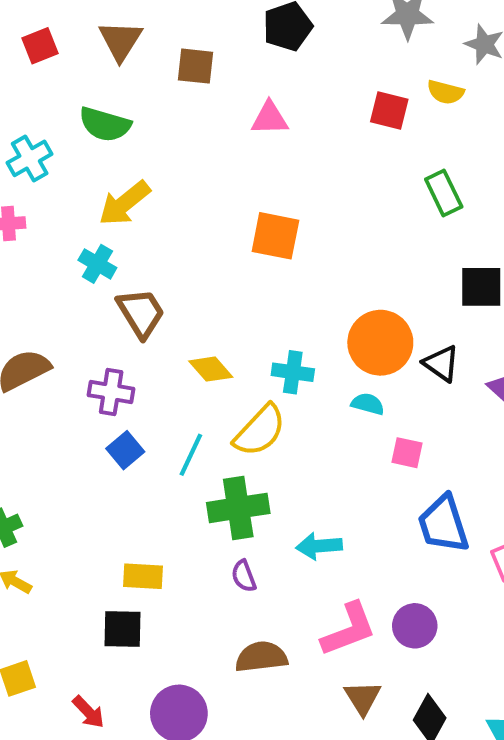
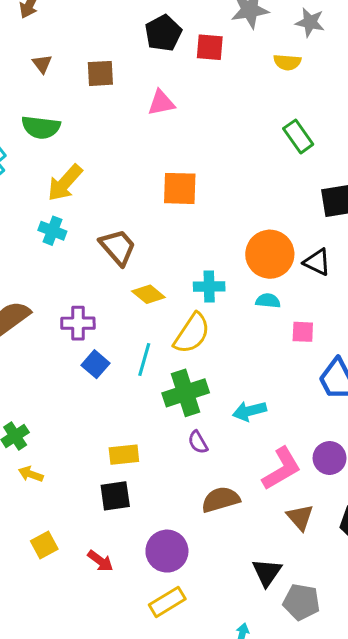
brown triangle: (120, 41) -> (42, 64), size x0.6
red square: (389, 111) -> (210, 47), moved
brown trapezoid: (141, 313) -> (118, 247), moved

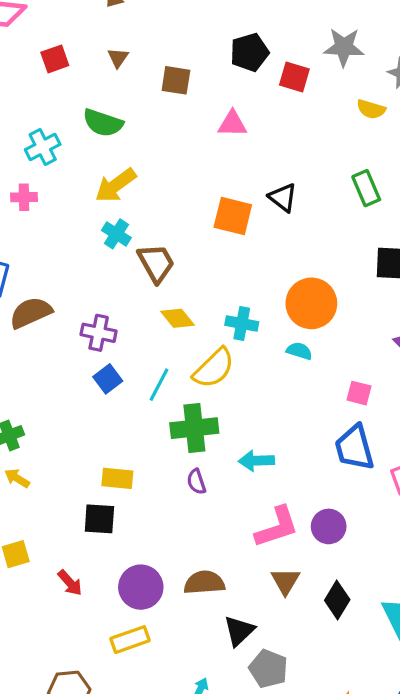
cyan cross: (52, 231) -> (116, 234), moved
black triangle: (317, 262) -> (283, 197), moved
pink square: (303, 332) -> (359, 393), moved
brown semicircle: (221, 500) -> (204, 583), moved

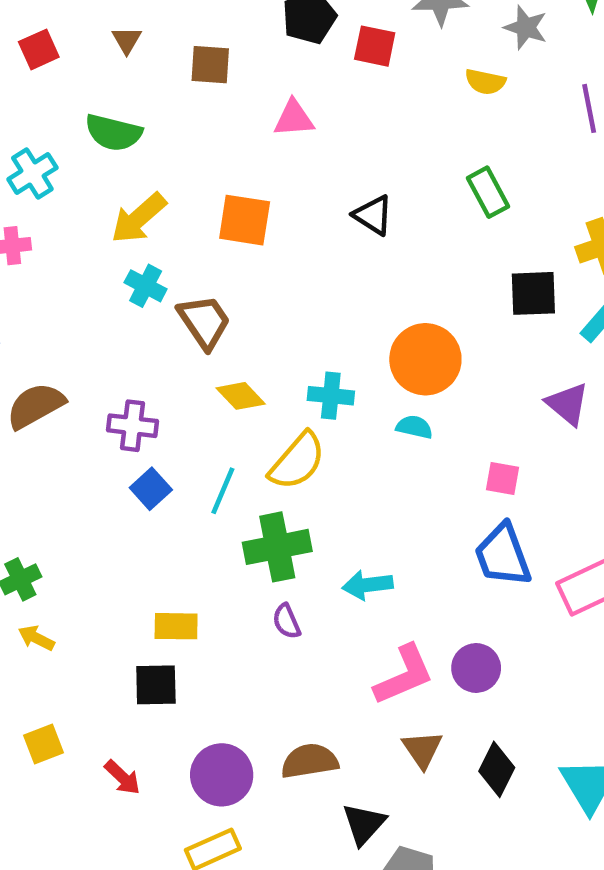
orange square: (233, 216) -> (245, 220), moved

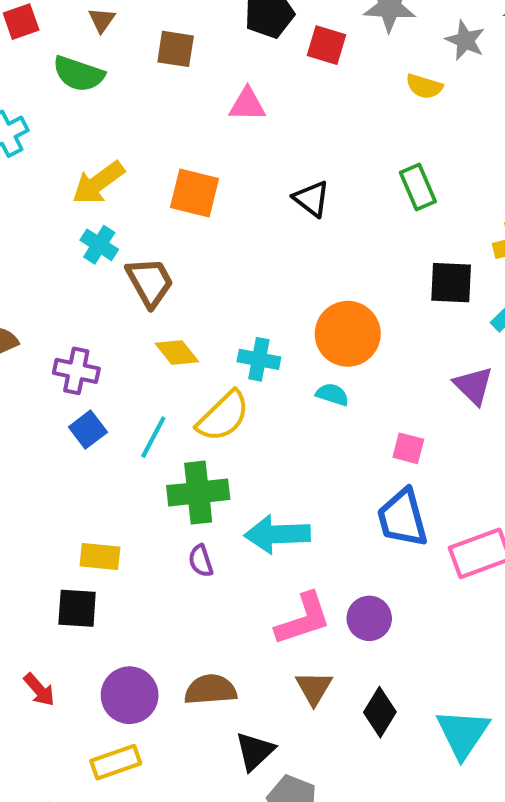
green semicircle: (113, 133) -> (79, 74), moved
cyan arrow: (368, 585) -> (277, 534), size x1.4

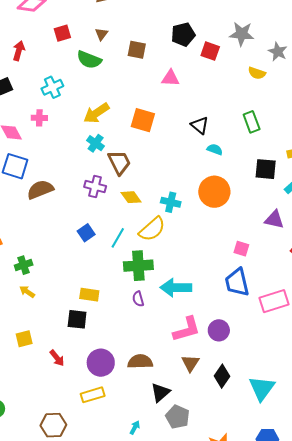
purple cross: (76, 371) -> (95, 186), moved
purple triangle: (473, 386) -> (274, 220), turned -35
cyan semicircle: (332, 394) -> (215, 149), moved

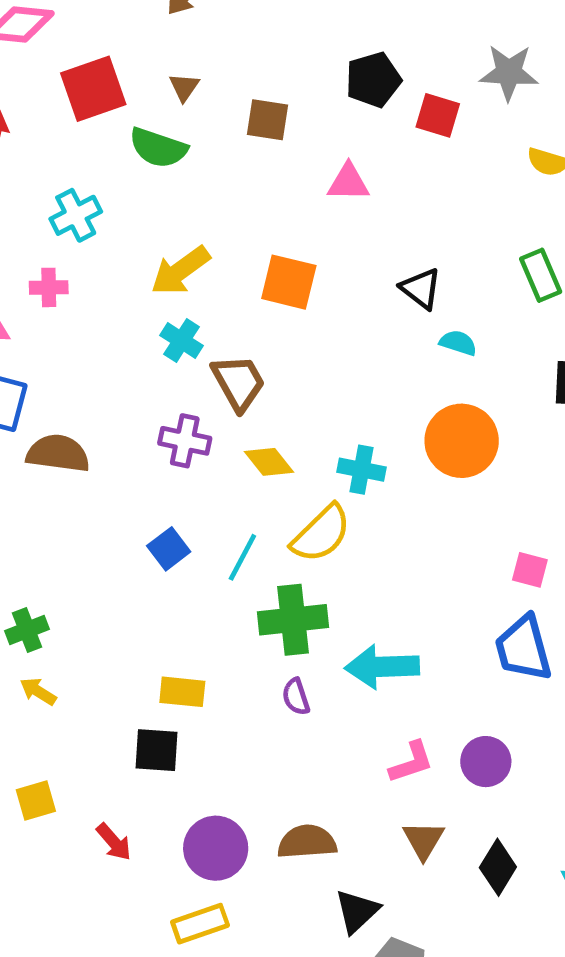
red square: (62, 33) -> (93, 89), size x1.6
brown semicircle: (40, 190) -> (58, 453), turned 32
pink L-shape: (187, 329) -> (411, 762), size x0.7

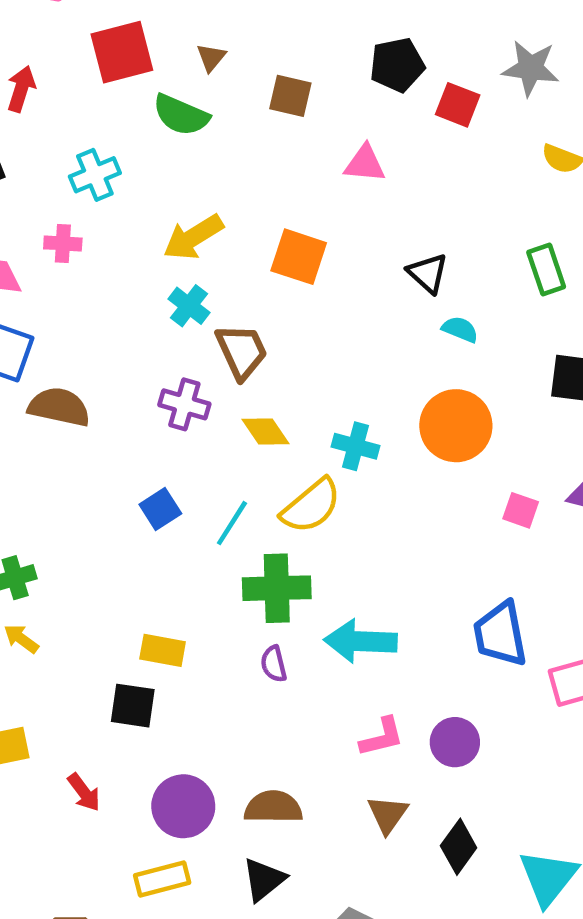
pink square: (530, 570) -> (521, 510), moved
black triangle: (357, 911) -> (264, 880), moved

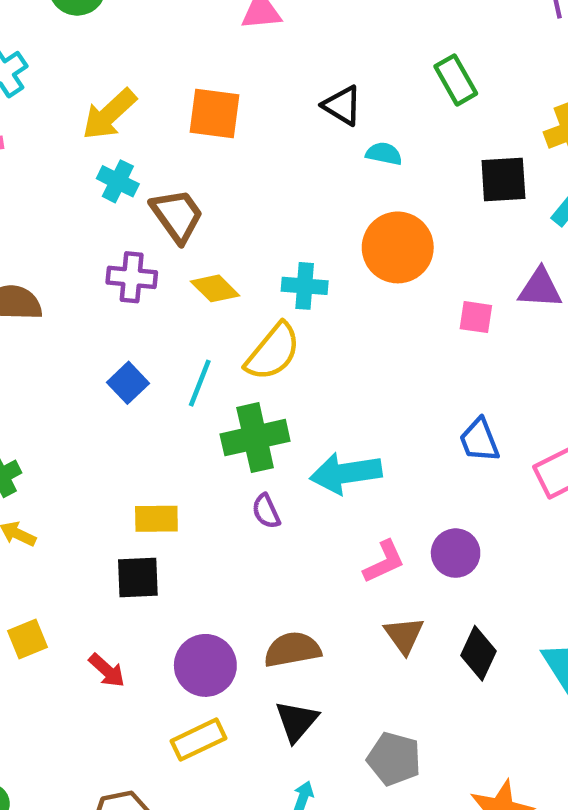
blue trapezoid: (500, 634) -> (479, 440), size x0.7

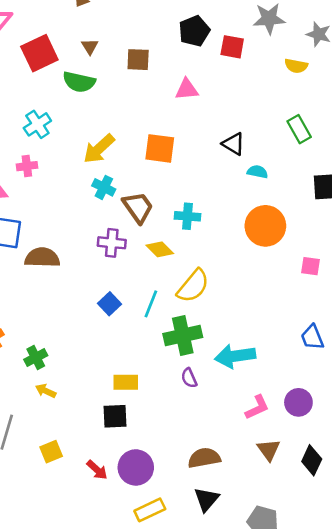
cyan cross: (305, 286) -> (187, 216), moved
purple circle: (205, 665) -> (136, 467), moved

